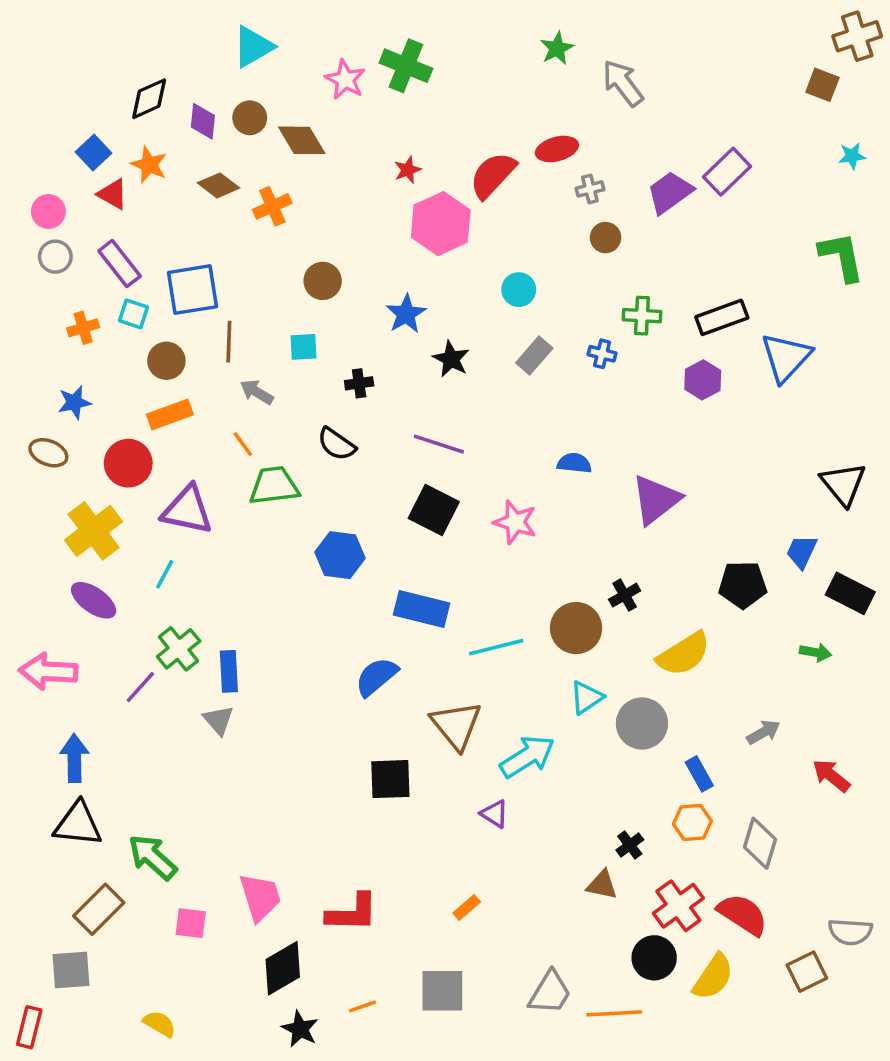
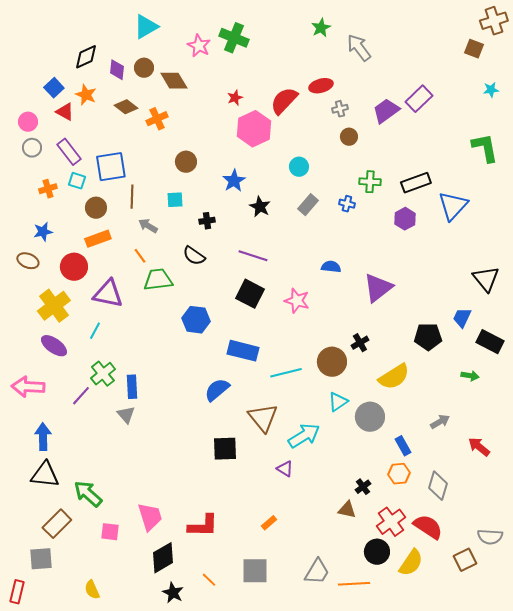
orange line: (363, 1006) -> (209, 580), turned 63
yellow semicircle: (159, 1024) -> (92, 590), turned -144

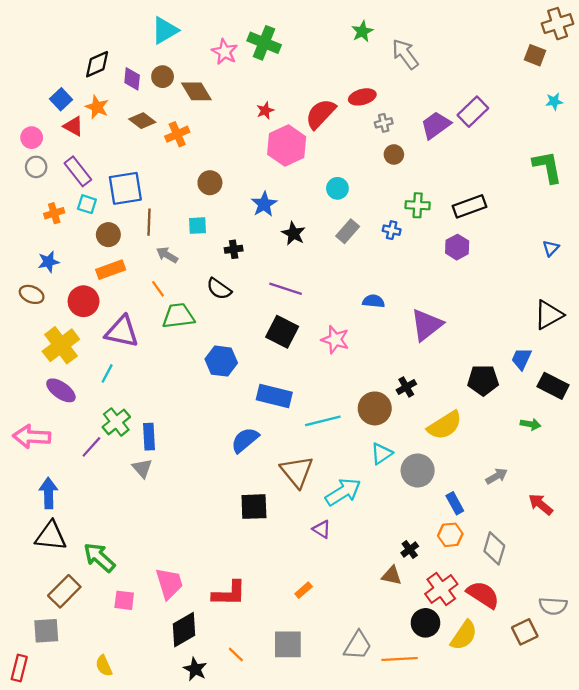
blue triangle: (453, 206) -> (551, 248), moved, size x0.5
black triangle: (486, 279) -> (549, 315), turned 40

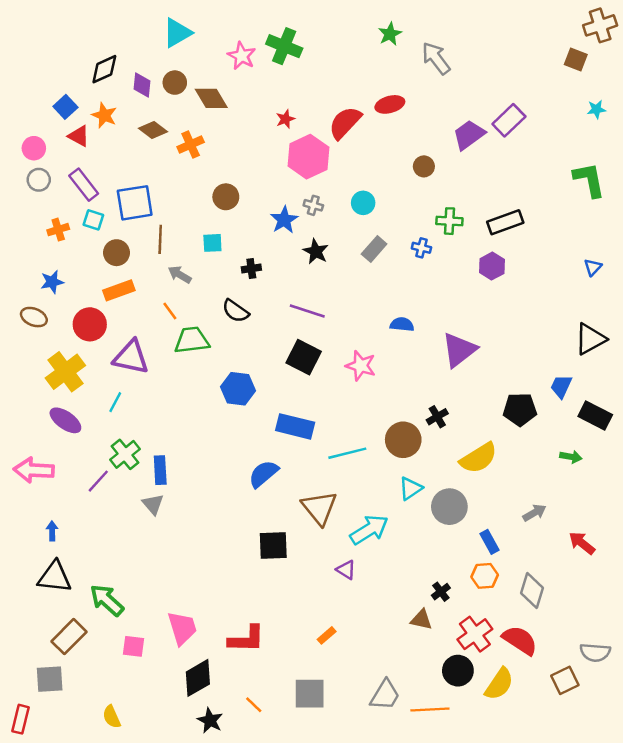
gray cross: (384, 123) -> (313, 205), moved, turned 30
blue arrow: (49, 493) -> (52, 531), size x0.6

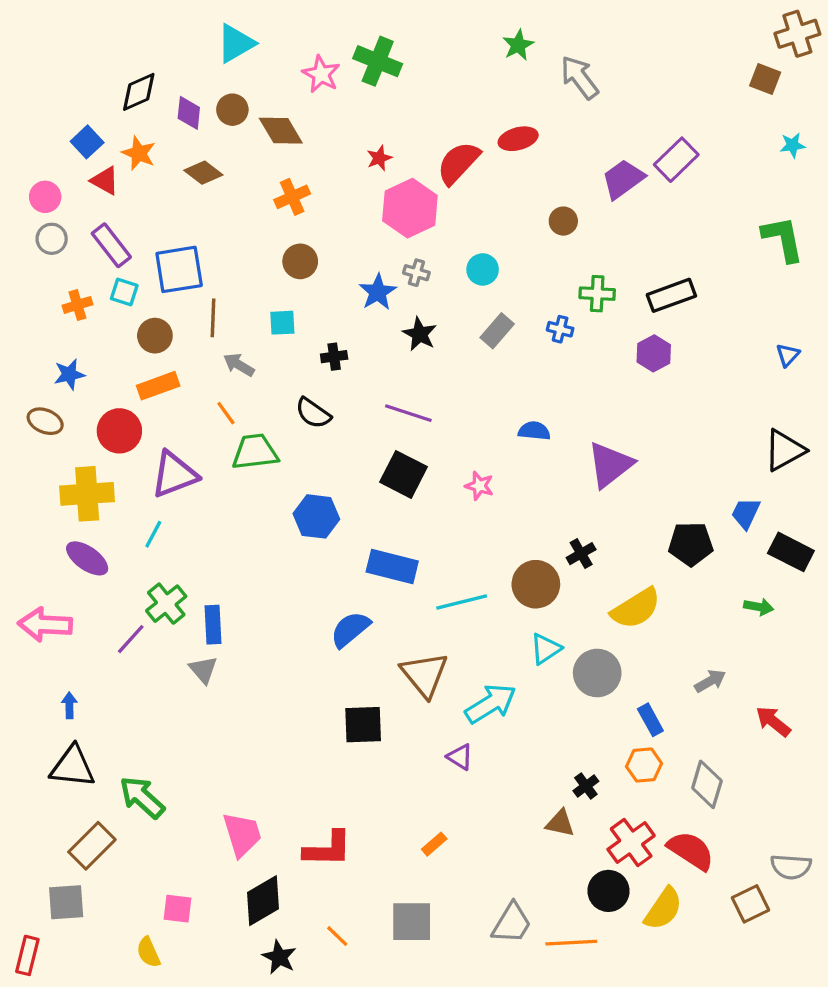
orange cross: (191, 145) -> (292, 197), moved
purple triangle: (131, 357) -> (174, 474), turned -33
pink star: (361, 366) -> (479, 486), size x0.7
yellow cross: (65, 372) -> (87, 494), turned 33
pink square: (133, 646) -> (178, 909), moved

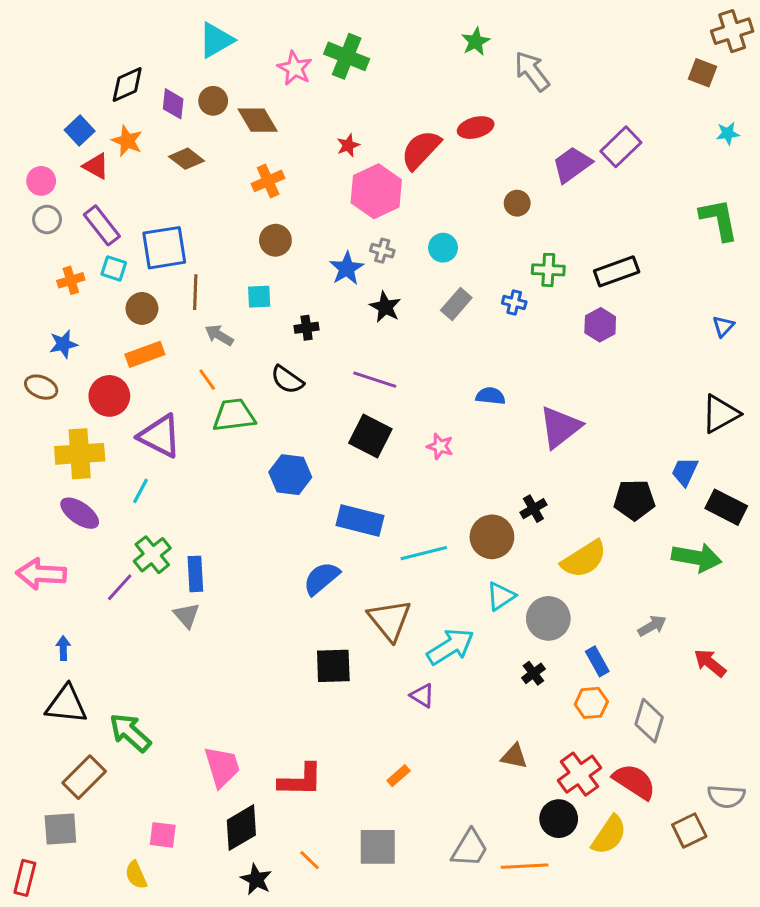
purple triangle: (174, 474) -> (160, 436), turned 48
green arrow: (759, 607) -> (697, 558), size x1.8
black cross: (586, 786) -> (533, 673), moved

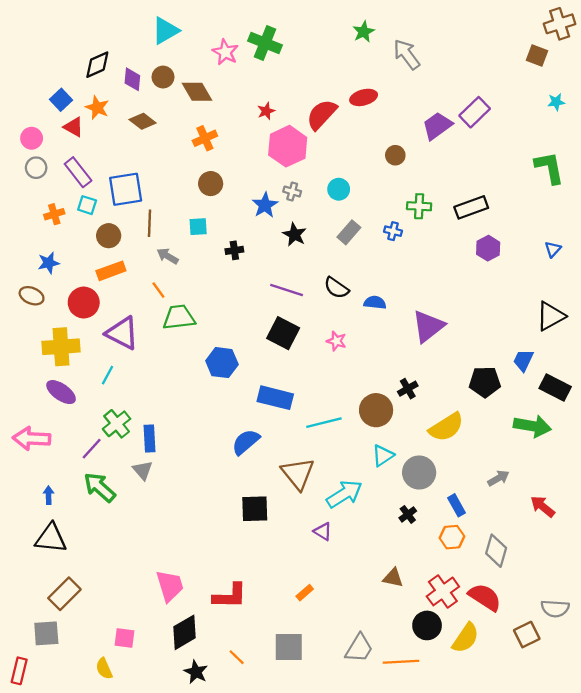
purple hexagon: (600, 325) -> (488, 248), moved
black semicircle: (287, 380) -> (336, 288), moved
green arrow: (130, 733) -> (100, 487), moved

